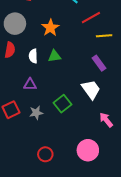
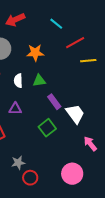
orange star: (50, 28) -> (35, 53), turned 30
purple rectangle: (99, 63) -> (54, 102), moved
gray star: (36, 113) -> (18, 163), moved

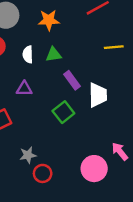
yellow line: (88, 61) -> (114, 47), moved
white trapezoid: (75, 114) -> (98, 95), turned 35
pink arrow: (90, 144) -> (120, 151), moved

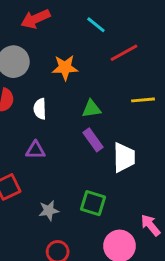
green triangle: (54, 54) -> (92, 109), moved
green square: (63, 112) -> (93, 203), moved, turned -35
gray star: (28, 155) -> (49, 211), moved

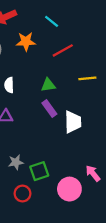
red line: (124, 53) -> (63, 50), moved
orange star: (65, 68) -> (26, 41), moved
green square: (93, 203) -> (39, 171), moved, turned -36

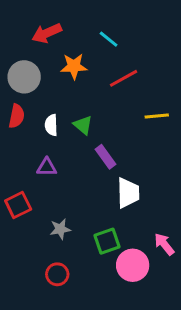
green triangle: (48, 85) -> (83, 125), moved, turned 48
white trapezoid: (73, 122) -> (128, 193), moved
green square: (39, 171) -> (107, 241), moved
red circle: (23, 193) -> (57, 274), moved

